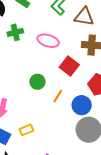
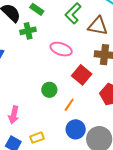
green cross: (15, 32) -> (28, 31), moved
blue circle: (82, 105) -> (76, 129), moved

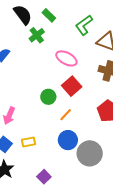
green cross: (28, 31) -> (37, 35), turned -35
red square: (82, 75) -> (72, 86), moved

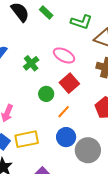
green L-shape: (84, 25) -> (81, 22), turned -125
green cross: (37, 35) -> (31, 63), moved
yellow rectangle: (29, 142) -> (27, 139), size x1.6

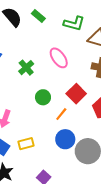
pink ellipse: (64, 55) -> (59, 58), turned 30
red square: (69, 83) -> (76, 94), moved
yellow rectangle: (27, 139) -> (26, 144), size x0.7

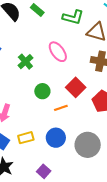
orange line: (61, 114) -> (61, 108), turned 32
blue circle: (65, 139) -> (56, 138), moved

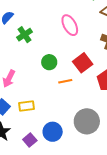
green cross: (25, 62) -> (25, 35), moved
blue circle: (56, 138) -> (53, 132), moved
purple square: (44, 171) -> (30, 140), moved

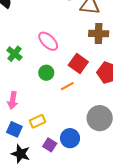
pink ellipse: (70, 25) -> (48, 41), moved
purple square: (30, 140) -> (50, 145), moved

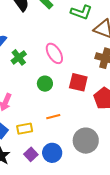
red square: (78, 63) -> (78, 82), turned -36
orange line: (67, 86) -> (53, 117), moved

